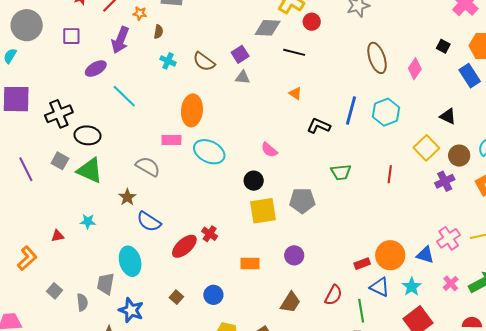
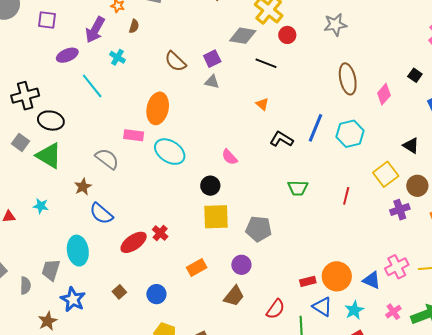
cyan cross: (168, 61) -> (117, 57), moved
gray pentagon: (302, 201) -> (259, 229), moved
orange rectangle: (250, 264) -> (197, 268), turned -36
brown trapezoid: (290, 302) -> (234, 296), moved

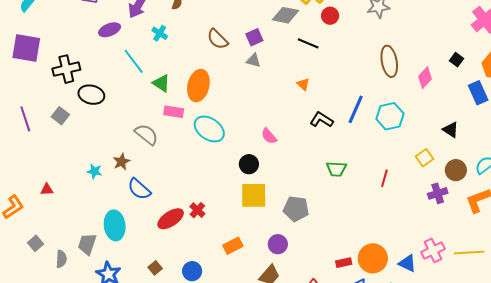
green triangle: (49, 156) -> (161, 83), moved, size x0.7
yellow square: (386, 174) -> (425, 158), size x0.7
cyan star: (41, 206) -> (94, 171), moved

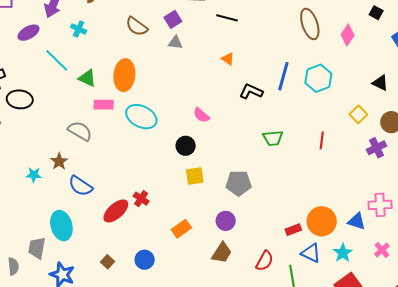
yellow square: (254, 195) -> (195, 176), size x0.7
pink cross: (433, 250) -> (380, 205), turned 30

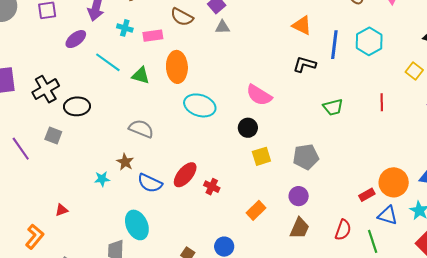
orange triangle: (228, 59) -> (302, 25), moved, size x1.5
pink rectangle: (104, 105) -> (153, 36), moved
pink semicircle: (201, 115) -> (259, 95), size x1.5
red ellipse: (116, 211) -> (185, 175), moved

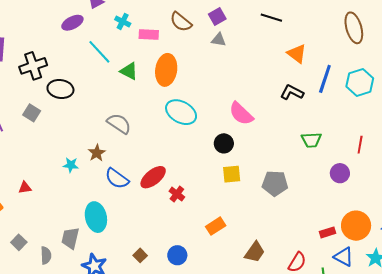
purple circle: (299, 196) -> (340, 173), moved

